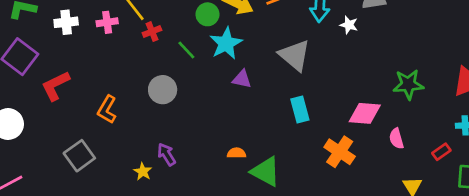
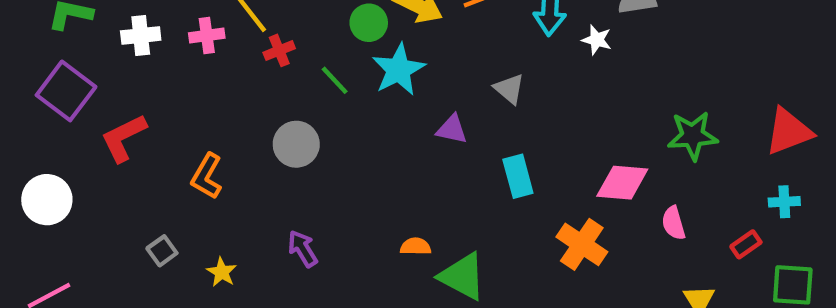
gray triangle: (295, 55) -> (509, 89), size x0.6
purple triangle: (242, 79) -> (452, 129), moved
gray square: (79, 156) -> (162, 251), size x0.6
yellow star: (143, 172) -> (222, 272), moved

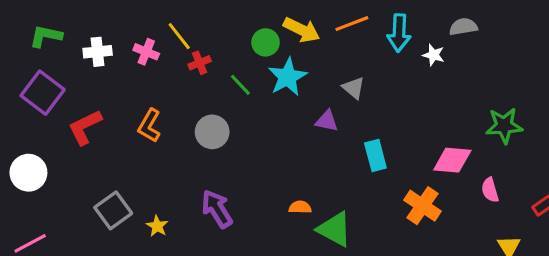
pink cross: (207, 36) -> (146, 52), turned 30
gray triangle: (509, 89) -> (353, 88), moved
orange L-shape: (207, 176) -> (149, 126), moved
purple arrow: (303, 249) -> (217, 209), size x1.4
gray square: (162, 251) -> (113, 210), size x1.6

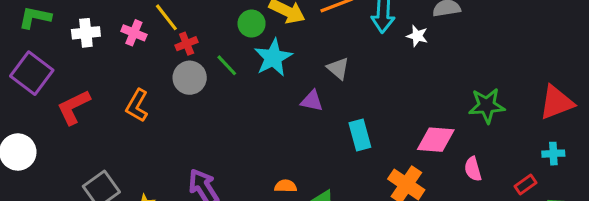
gray circle: (212, 132) -> (190, 78), moved

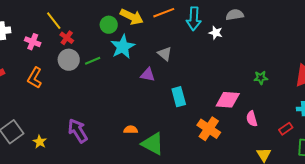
pink cross: (134, 33) -> (33, 42), moved
red cross: (187, 44) -> (67, 38), turned -32
green line: (227, 65) -> (93, 61), moved, turned -70
green star: (487, 106) -> (261, 78), size x0.6

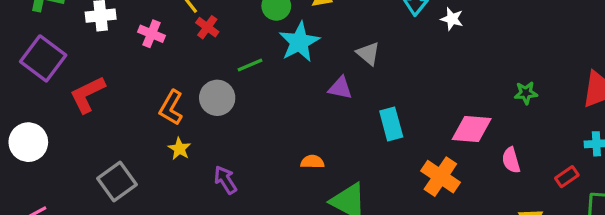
gray circle: (69, 60) -> (217, 98), moved
orange L-shape: (35, 78) -> (171, 108), moved
orange semicircle: (131, 130) -> (312, 162), moved
purple arrow: (78, 131) -> (225, 180), size x0.7
yellow star: (40, 142) -> (179, 149), moved

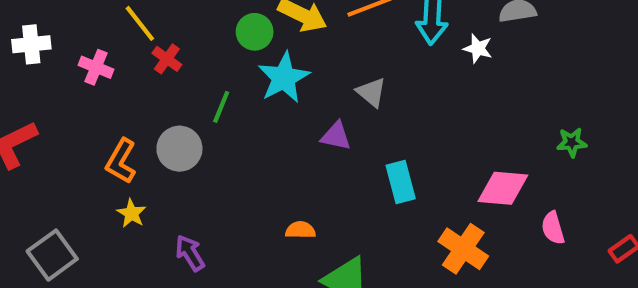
green line: (250, 65) -> (221, 107), turned -45

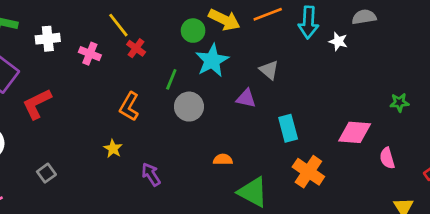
gray circle: (179, 149) -> (189, 107), moved
orange L-shape: (121, 161) -> (129, 107), moved
orange cross: (463, 249) -> (308, 172), moved
gray square: (52, 255) -> (46, 173), moved, size x0.6

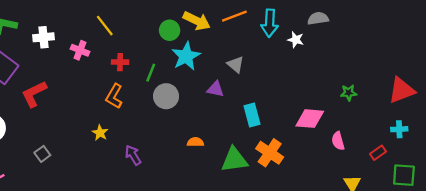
red cross: (136, 48) -> (120, 62), moved, turned -35
green triangle: (253, 192) -> (234, 160), moved, turned -36

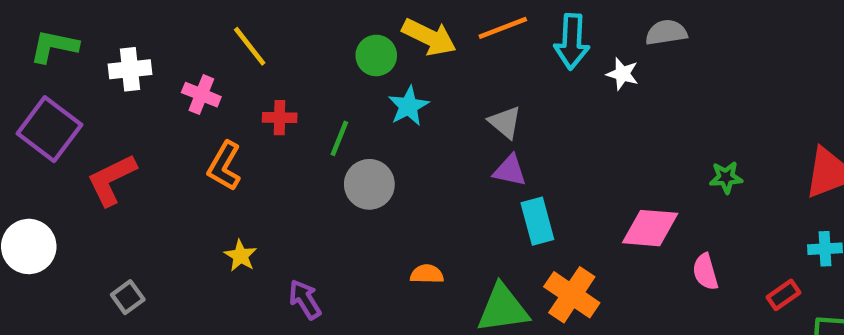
cyan star: (186, 56) -> (408, 106), size x0.7
purple triangle: (215, 89) -> (510, 171), moved
orange L-shape: (114, 96) -> (224, 166), moved

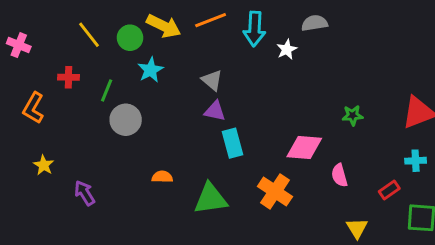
yellow line: (250, 46) -> (89, 35), moved
white star: (622, 74) -> (287, 49), turned 30
pink cross: (201, 95) -> (19, 45), moved
orange cross: (572, 295) -> (275, 191), moved

